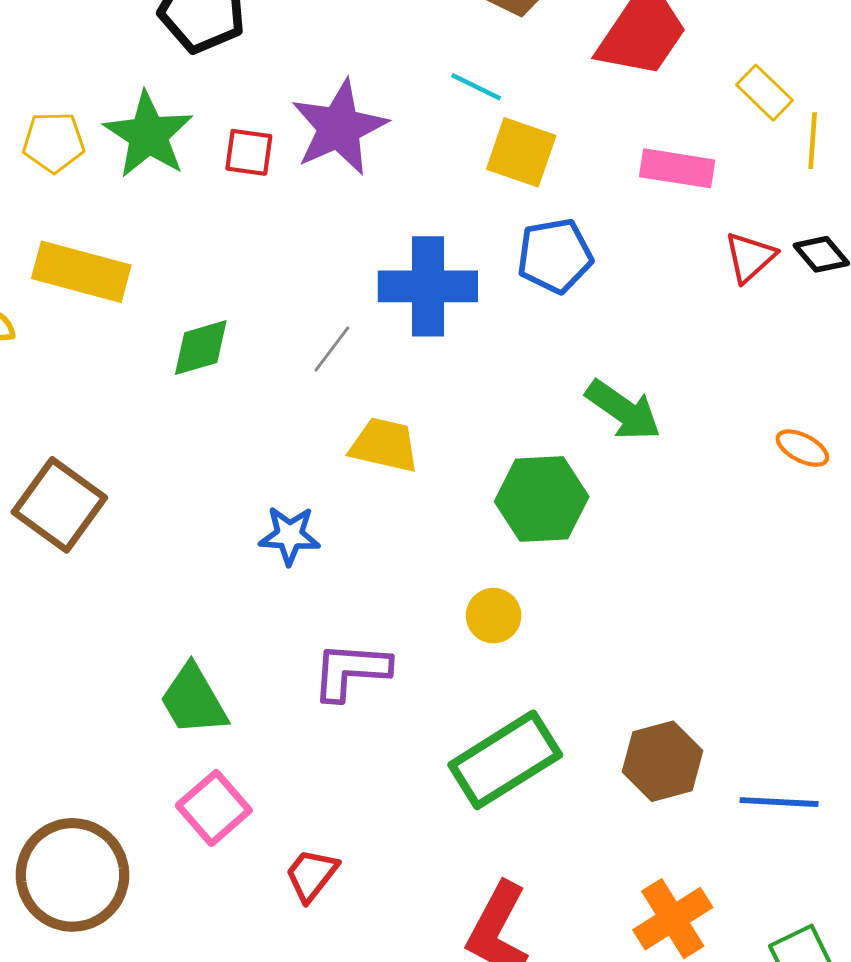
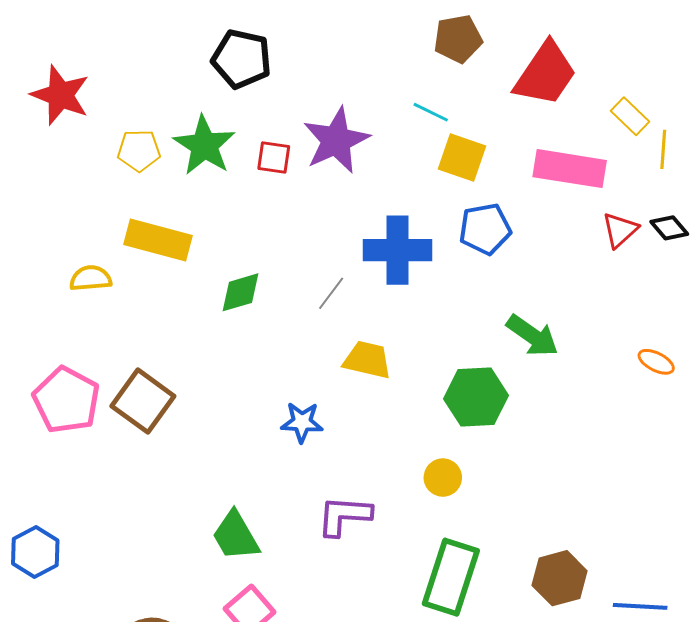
pink rectangle: (677, 168) -> (570, 169), size x1.4
green rectangle: (505, 760) -> (451, 577), turned -40

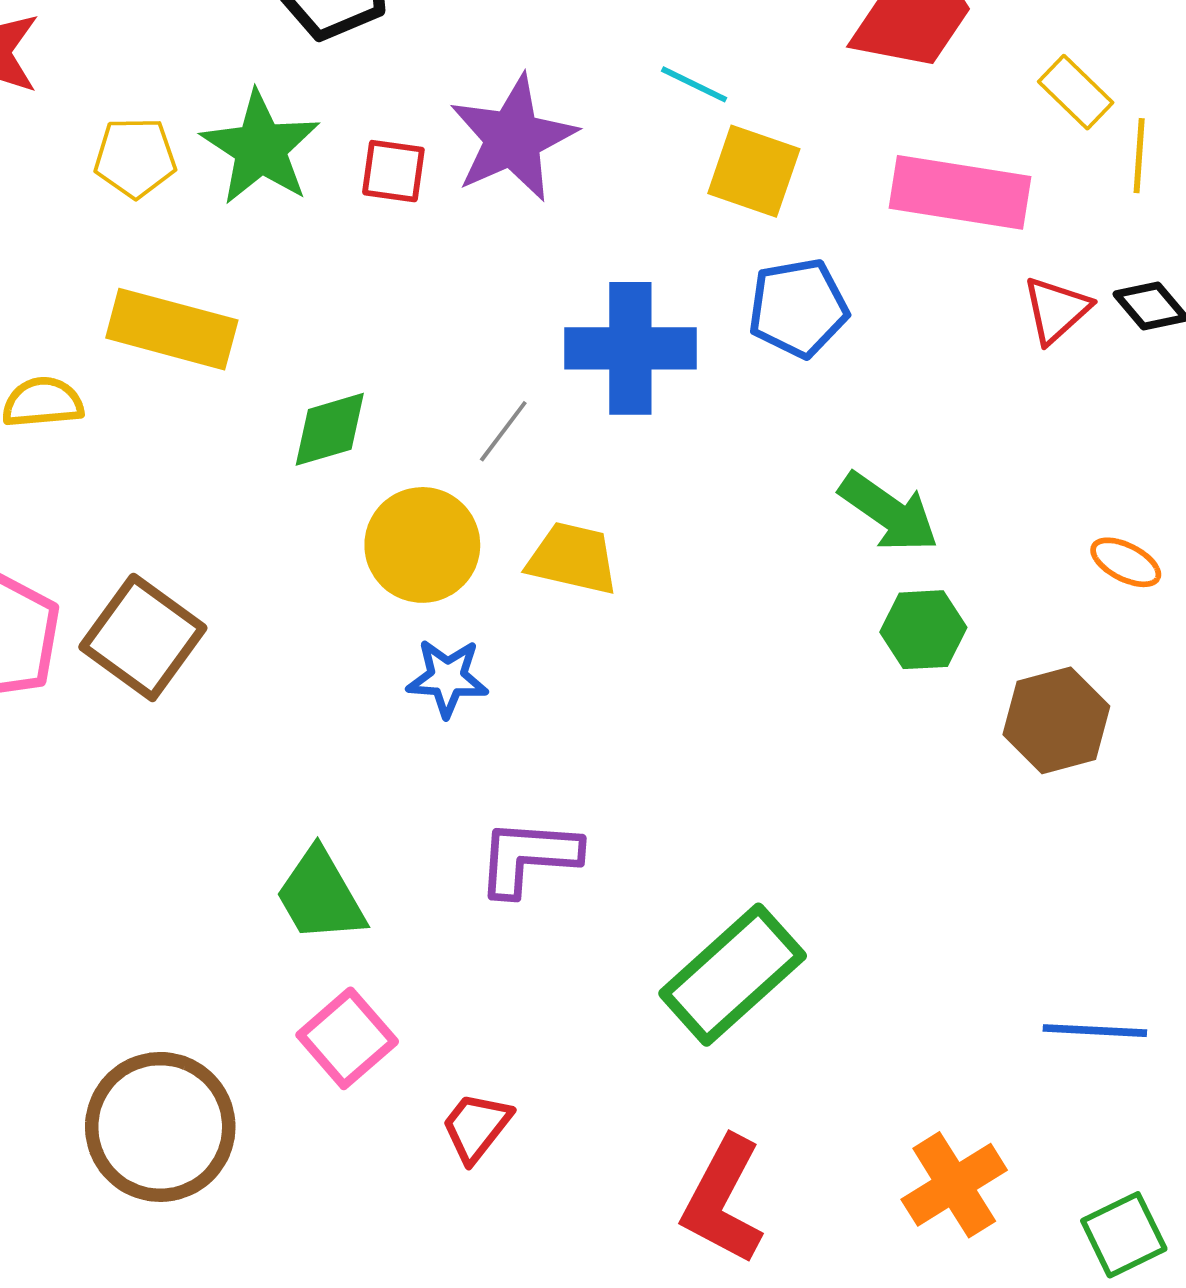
green hexagon: (476, 397) -> (923, 630), moved, size x0.7
yellow circle: (443, 478) -> (422, 545), moved, size x1.6
green rectangle: (451, 577) -> (733, 975), turned 30
brown hexagon: (560, 578) -> (1056, 720), moved

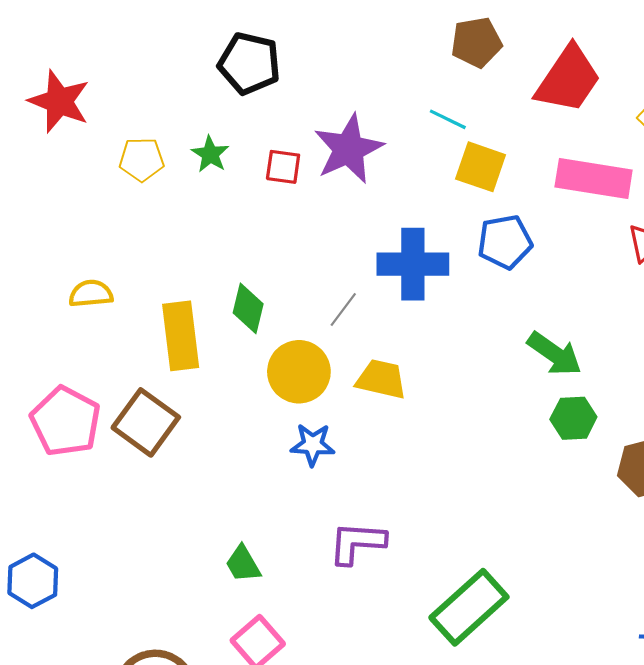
green star: (260, 148) -> (210, 154), size x0.6
yellow rectangle: (172, 329) -> (181, 336), moved, turned 68
green diamond: (330, 429) -> (248, 308), turned -60
green trapezoid: (320, 896) -> (243, 564), size x0.7

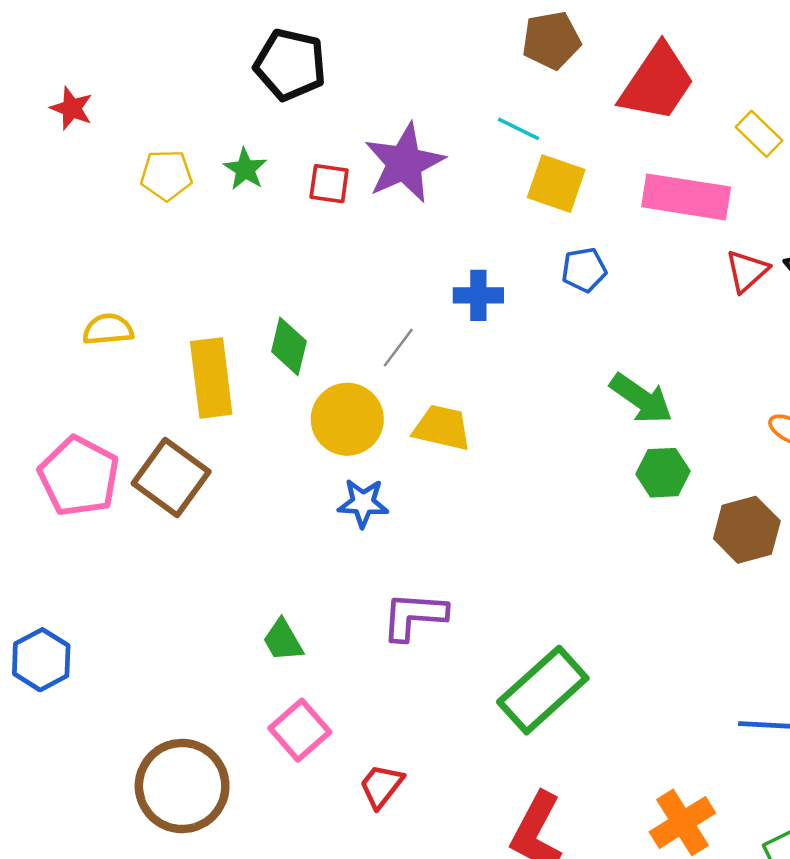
red star: (59, 101) -> (72, 108), size x0.6
blue pentagon: (505, 242) -> (584, 270), size x0.7
blue cross: (413, 264) -> (478, 295), size x0.6

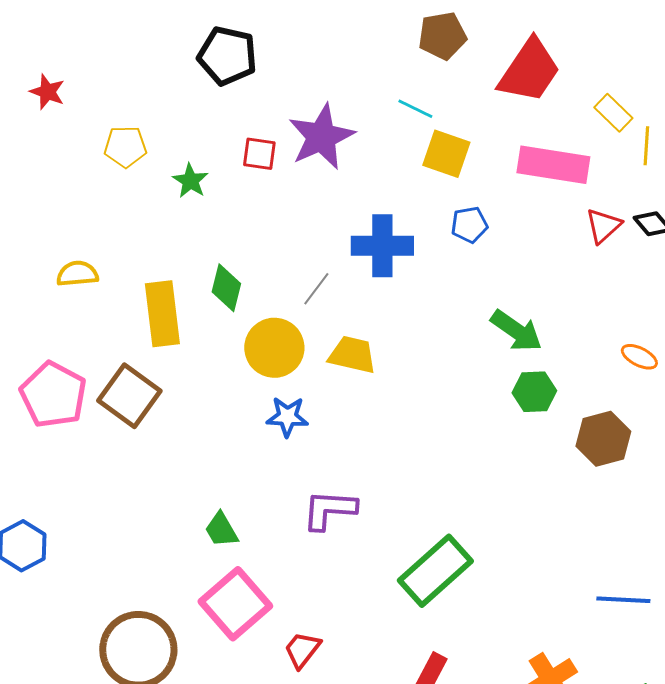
green star: (245, 169) -> (190, 181), moved
blue cross: (478, 295) -> (382, 246), size x1.5
pink square: (300, 730) -> (235, 604), size x1.4

